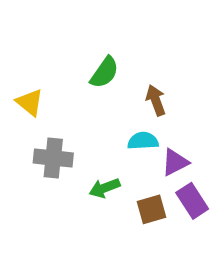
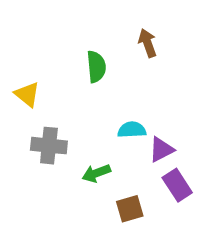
green semicircle: (104, 72) -> (96, 67), turned -40
brown arrow: (156, 100) -> (148, 43), moved
brown square: (152, 209) -> (130, 209), moved

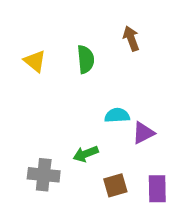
yellow triangle: (27, 94) -> (35, 61), moved
gray cross: (49, 146) -> (44, 175), moved
purple rectangle: (177, 185) -> (157, 189), moved, turned 32

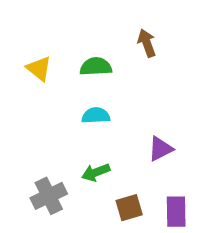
green semicircle: (86, 59) -> (96, 67), turned -88
cyan semicircle: (117, 115) -> (96, 116), moved
gray cross: (44, 175) -> (49, 196), turned -32

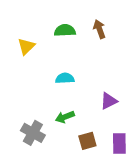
green semicircle: (96, 67) -> (65, 30), moved
yellow triangle: (39, 68) -> (26, 46), turned 36
gray cross: (49, 196) -> (33, 133), turned -35

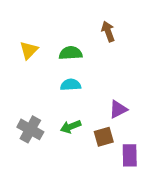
green semicircle: (65, 30) -> (71, 53), moved
gray cross: (33, 133) -> (30, 129), moved
brown square: (87, 141) -> (104, 137), moved

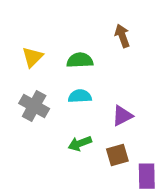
purple triangle: (118, 109) -> (122, 116), moved
gray cross: (30, 129) -> (34, 106), moved

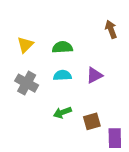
brown arrow: (122, 36) -> (111, 29), moved
purple triangle: (122, 116) -> (94, 75), moved

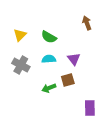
green semicircle: (62, 47) -> (49, 37), turned -147
purple triangle: (94, 75) -> (74, 59), turned -40
brown square: (92, 121) -> (68, 80), moved

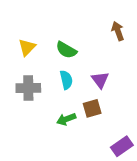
cyan semicircle: (49, 59) -> (66, 80), turned 80
gray cross: (21, 65) -> (28, 88), turned -30
purple rectangle: (90, 108) -> (122, 146), turned 56

